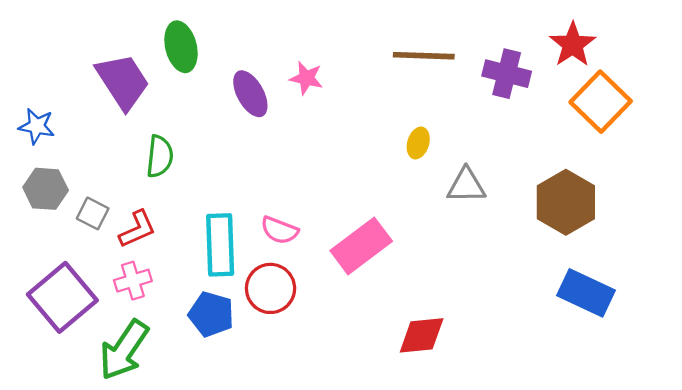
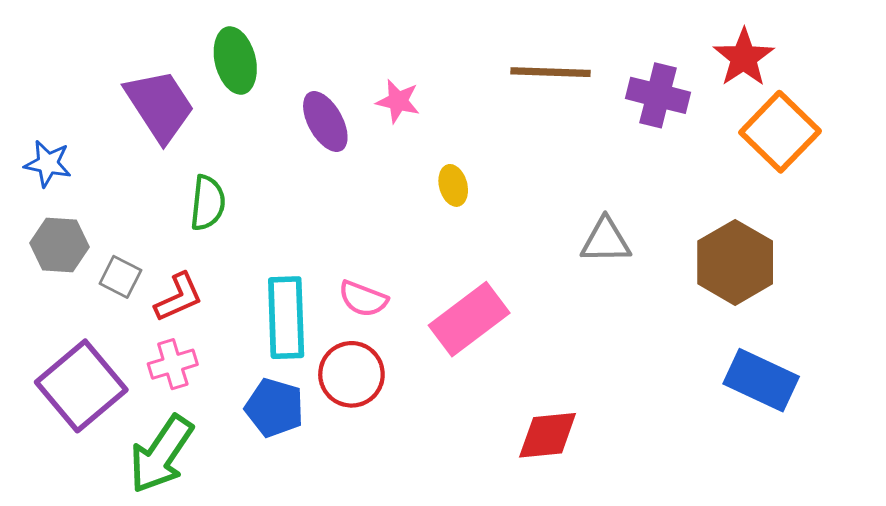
yellow ellipse: (418, 143) -> (453, 185), moved, turned -32

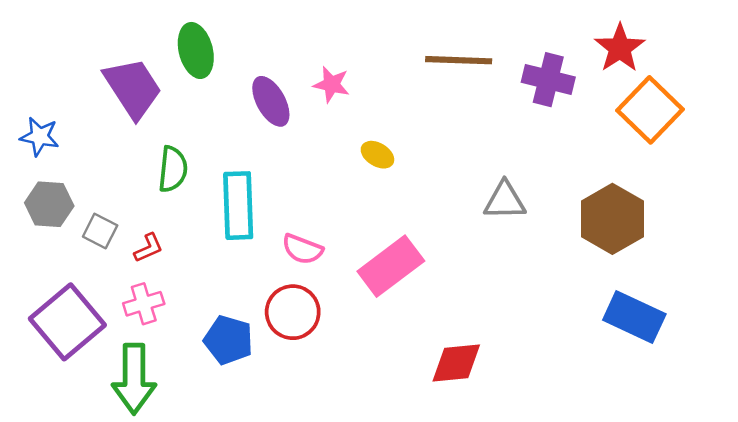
yellow ellipse: (453, 185) -> (377, 155), turned -44
red L-shape: (179, 297) -> (149, 248), size x0.7
cyan rectangle: (286, 318) -> (238, 206), moved
green arrow: (161, 454) -> (134, 379), turned -34

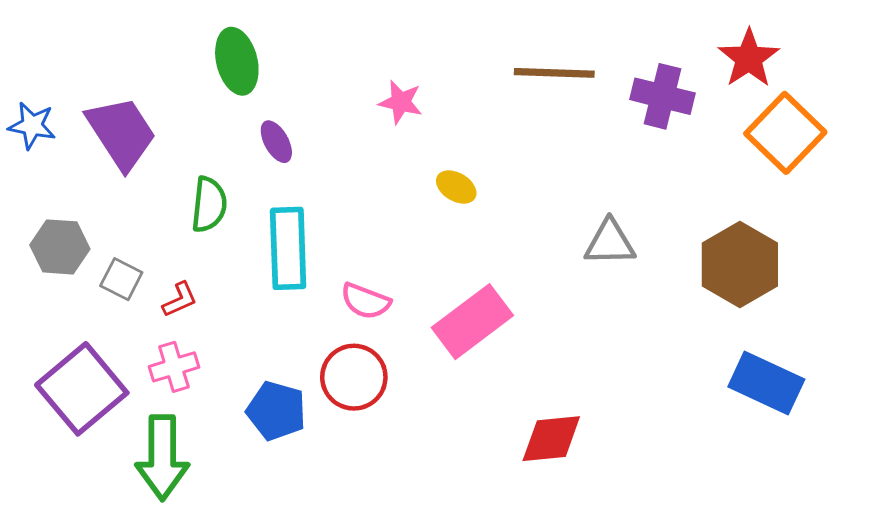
purple trapezoid: (133, 88) -> (121, 133), moved
purple ellipse: (271, 101) -> (276, 142), moved, size x0.7
blue star: (39, 136) -> (32, 126), moved

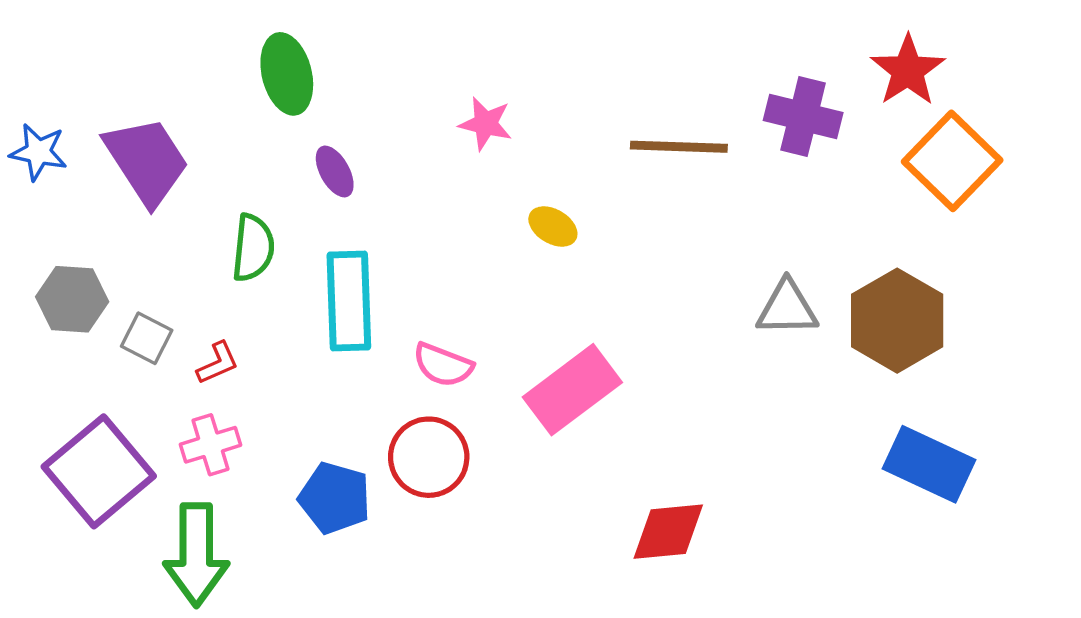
brown line: (554, 73) -> (679, 147), moved
gray triangle: (610, 243) -> (787, 308), moved

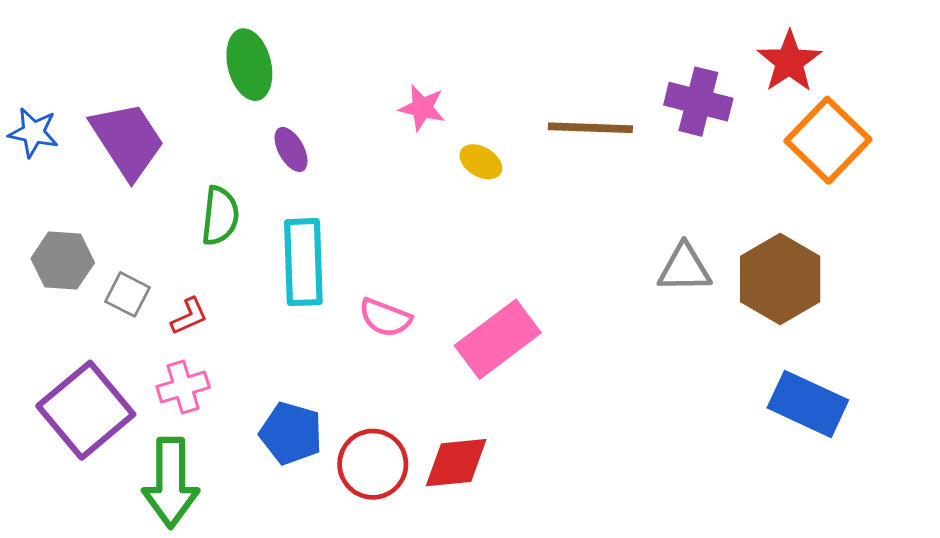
yellow ellipse: (553, 226) -> (481, 162), moved
red circle: (429, 457) -> (373, 464), moved
red diamond: (668, 532) -> (456, 463), moved

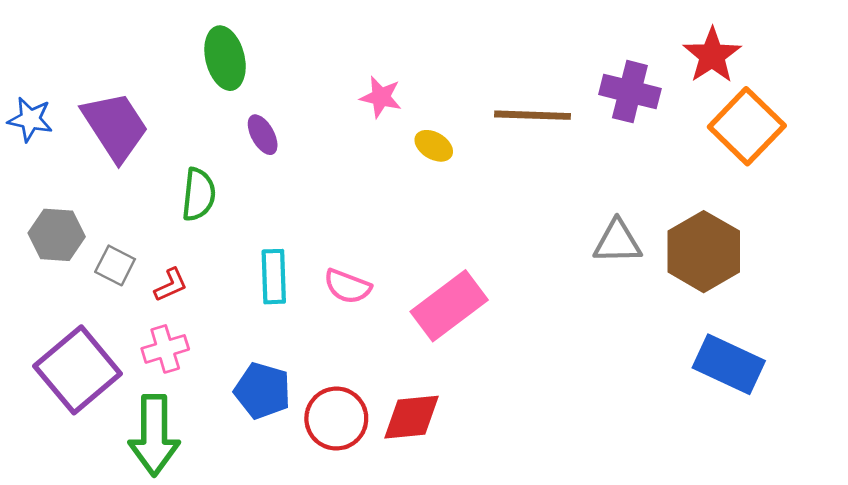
cyan rectangle: (303, 262) -> (274, 277), moved, size x0.7

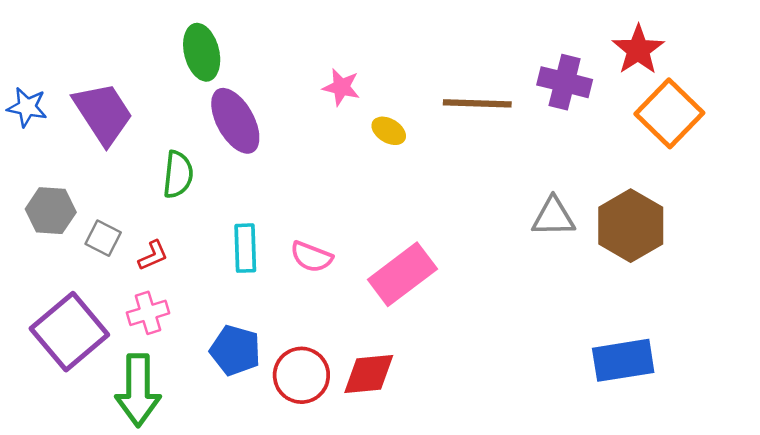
purple ellipse: (263, 135) -> (235, 121), size x1.8
blue rectangle: (729, 364) -> (623, 360), moved, turned -34

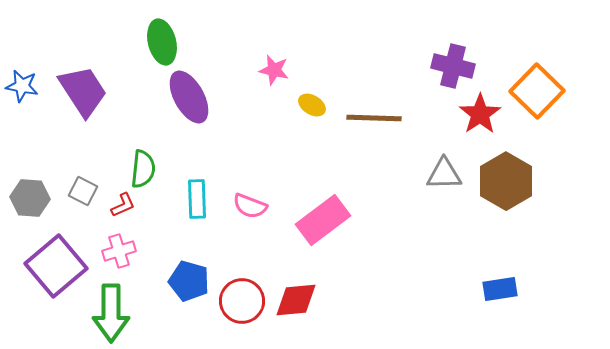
red star: (638, 50) -> (480, 114), moved
brown line: (477, 103) -> (374, 118), moved
green semicircle: (178, 174) -> (143, 169), moved
gray hexagon: (51, 211) -> (30, 198), moved
blue rectangle: (623, 360) -> (500, 289), size x0.7

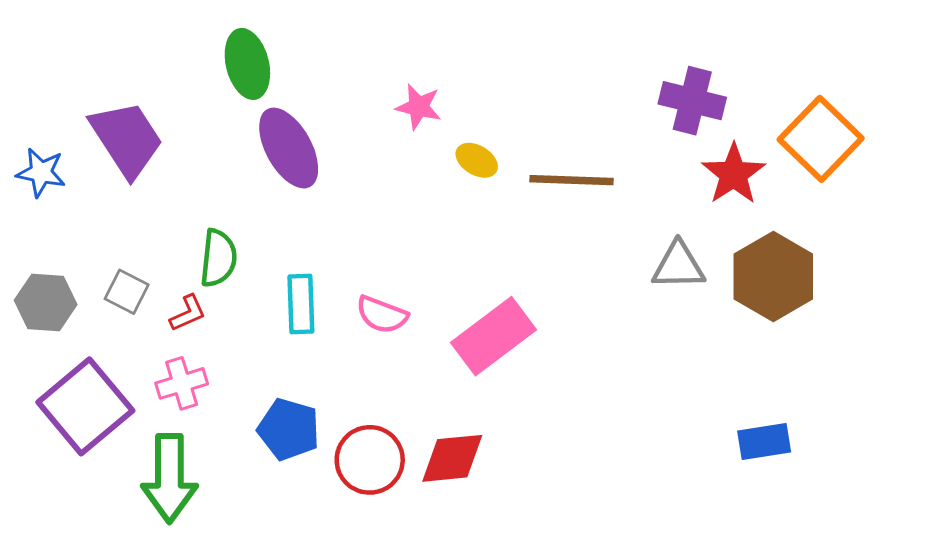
blue star: (22, 86) -> (41, 172), moved

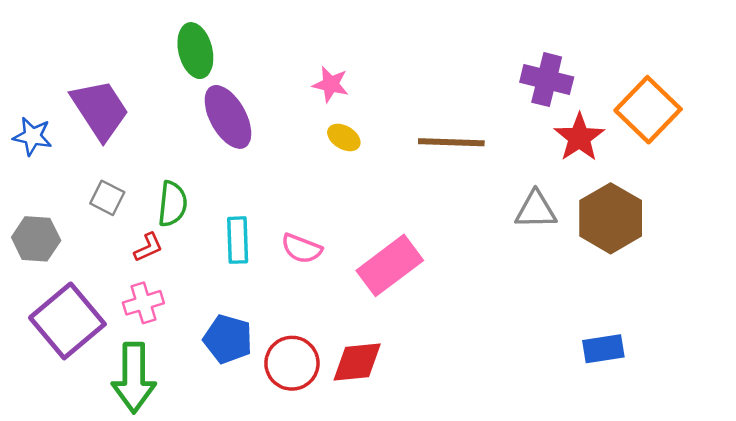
yellow ellipse: (477, 160) -> (344, 137), moved
gray square: (127, 292) -> (107, 198), moved

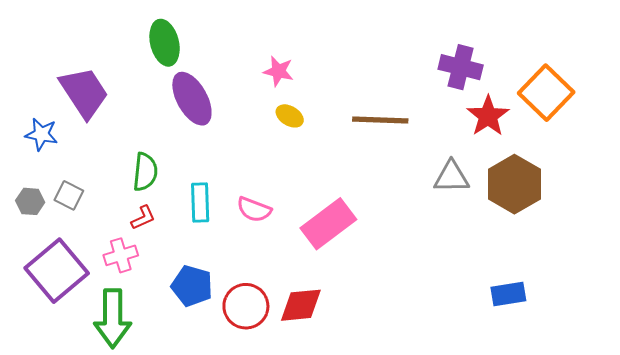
blue star: (32, 136) -> (41, 134), moved
gray square: (107, 198) -> (69, 195), moved
gray hexagon: (36, 239) -> (30, 201), size x0.7
red L-shape: (148, 247) -> (143, 218), moved

